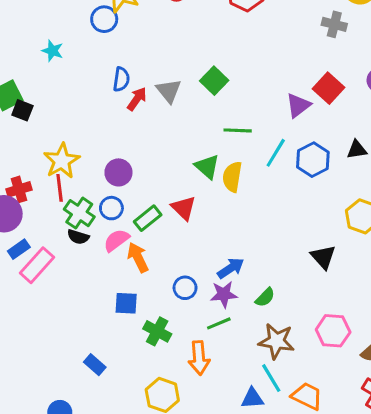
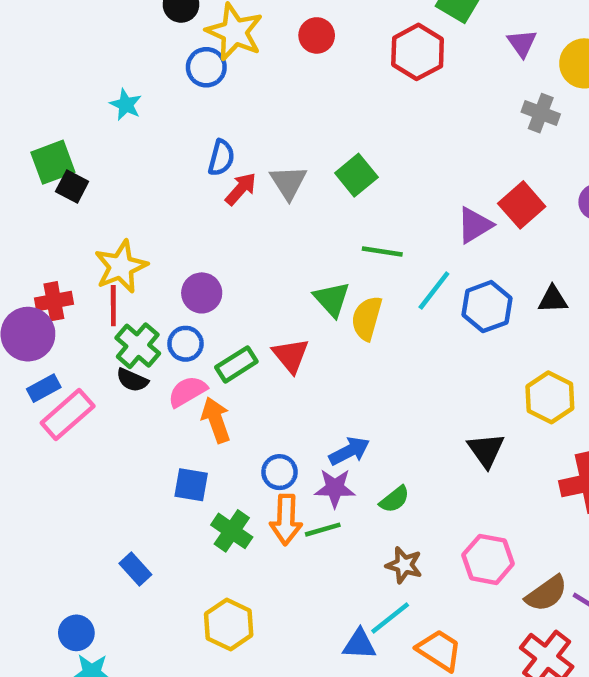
brown star: (277, 341) -> (404, 565), size x0.7
orange arrow: (199, 358) -> (286, 520), moved
cyan line: (271, 378) -> (390, 618), turned 76

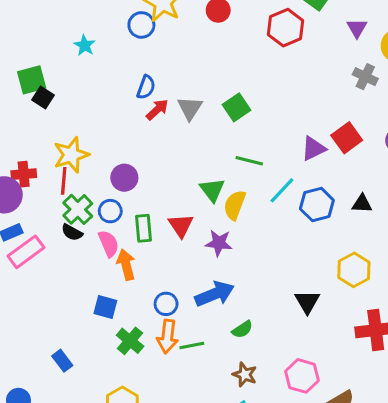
green rectangle: (236, 364) -> (144, 228), turned -68
pink semicircle: (187, 391) -> (109, 244), turned 92
blue arrow: (349, 451) -> (215, 294), size x1.4
purple star: (335, 488) -> (219, 243), moved

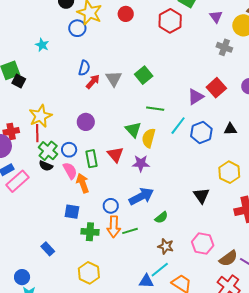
purple circle: (124, 178) -> (86, 122), moved
green cross: (130, 341) -> (90, 232), turned -30

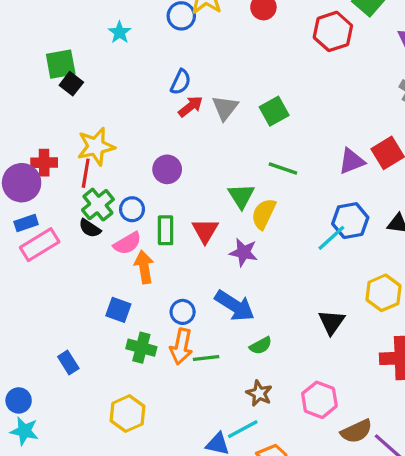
cyan line: (178, 126) -> (331, 238), moved
pink semicircle: (70, 171) -> (127, 243), turned 78
blue arrow: (141, 196) -> (235, 306), turned 50

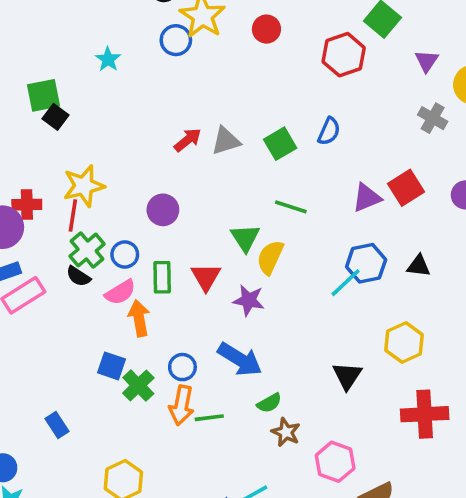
blue semicircle: (181, 82) -> (329, 131), moved
gray triangle: (225, 108) -> (226, 141), turned 36
green cross: (141, 348) -> (138, 386), moved, turned 32
brown star: (259, 393) -> (286, 432), moved

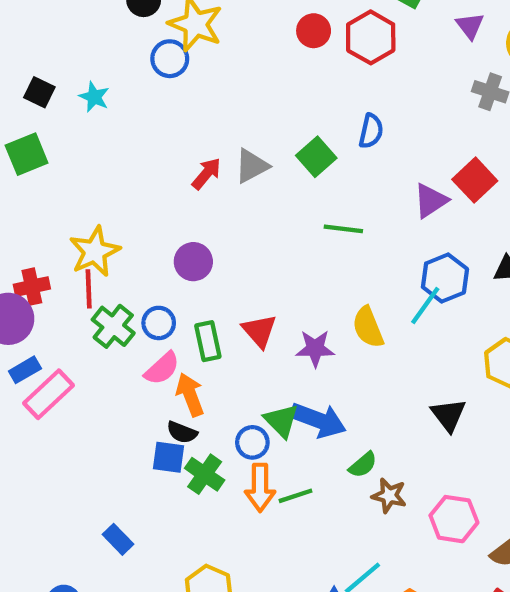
red circle: (266, 29) -> (314, 31), moved
black square: (56, 117) -> (39, 92), moved
green triangle: (245, 238) -> (281, 421), moved
yellow semicircle: (270, 257) -> (368, 327), moved, turned -36
black semicircle: (78, 276) -> (182, 432), moved

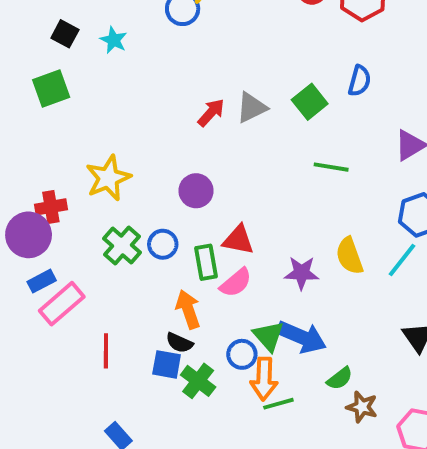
red line: (89, 289) -> (106, 351), moved
cyan line: (425, 306) -> (402, 260), moved
red triangle: (259, 331) -> (238, 240), moved, turned -40
pink semicircle: (162, 368) -> (236, 283), moved
orange arrow: (260, 488) -> (264, 379), moved

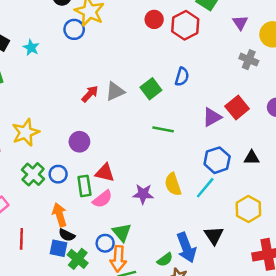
orange arrow: (188, 309) -> (60, 215), moved
blue arrow: (302, 337) -> (186, 248), moved, turned 44

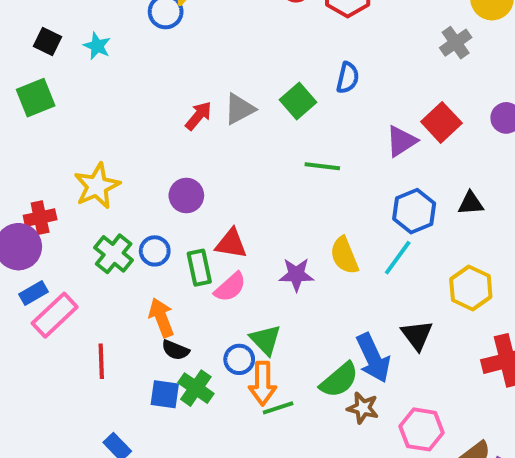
gray cross: (249, 60) -> (456, 43), turned 36
blue square: (59, 248) -> (165, 394), moved
green semicircle: (165, 260) -> (339, 380), size x1.5

